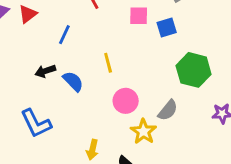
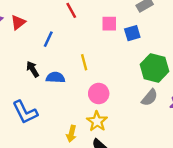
black arrow: (45, 71) -> (33, 69), turned 77
blue semicircle: (73, 81) -> (55, 78), turned -42
gray semicircle: (168, 110) -> (150, 97), moved
yellow star: (143, 132) -> (97, 121), moved

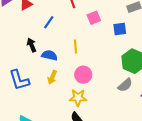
pink square: (109, 24) -> (94, 18), moved, turned -32
yellow star: (97, 121) -> (78, 98), turned 30
yellow arrow: (71, 134) -> (52, 77), moved

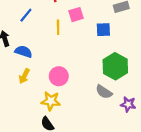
yellow line: (76, 47) -> (58, 27), moved
gray semicircle: (125, 85) -> (104, 92), turned 70

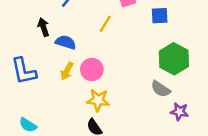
yellow line: (58, 27) -> (105, 24), moved, turned 32
pink circle: (59, 76) -> (92, 70), moved
purple star: (128, 104) -> (179, 112), moved

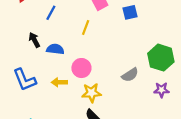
green hexagon: (174, 59) -> (161, 58), moved
yellow arrow: (67, 71) -> (59, 82), moved, turned 72
gray semicircle: (161, 89) -> (130, 75), moved, turned -56

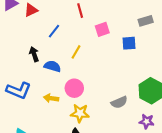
yellow line: (86, 27) -> (76, 52), moved
blue L-shape: (25, 80) -> (19, 90), turned -55

